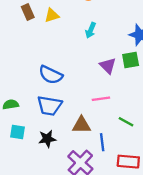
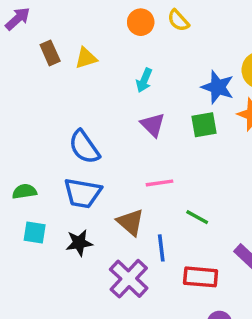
purple triangle: (108, 66) -> (153, 125), moved
blue semicircle: (51, 75) -> (84, 147), turned 30
brown triangle: (81, 125) -> (130, 222), turned 42

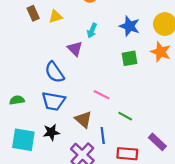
blue star: (218, 87) -> (129, 26), moved
purple triangle: (153, 125) -> (75, 49), moved
pink line: (160, 183) -> (102, 95), turned 35
cyan square: (35, 233) -> (23, 140), moved, size x1.6

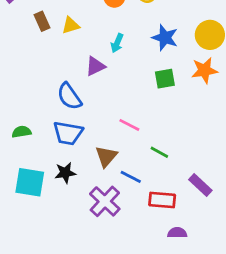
purple triangle: (75, 49) -> (95, 66), turned 49
orange star: (161, 52) -> (204, 70), turned -30
brown triangle: (83, 119) -> (106, 156), turned 30
blue line: (103, 135) -> (131, 177), turned -56

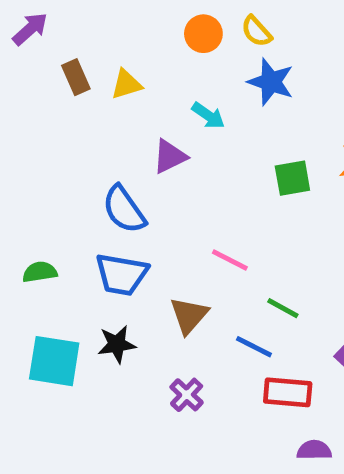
blue star: (165, 38) -> (271, 82), moved
cyan arrow: (117, 43) -> (208, 116), turned -78
blue line: (131, 177) -> (254, 347), moved
purple cross: (105, 201) -> (187, 395), size x0.6

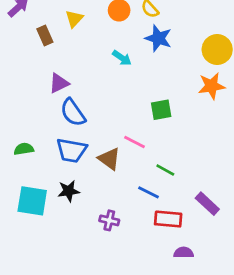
yellow triangle: (126, 84) -> (74, 19), moved, turned -30
purple triangle: (170, 156) -> (59, 83), moved
green square: (292, 178) -> (161, 110), moved
brown triangle: (189, 315) -> (109, 159), moved, turned -35
purple cross: (187, 395) -> (109, 220), turned -30

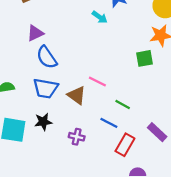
cyan arrow: (122, 58) -> (100, 17), moved
green square: (161, 110) -> (144, 58), moved
red rectangle: (168, 219) -> (125, 145), turned -65
purple cross: (109, 220) -> (77, 137), moved

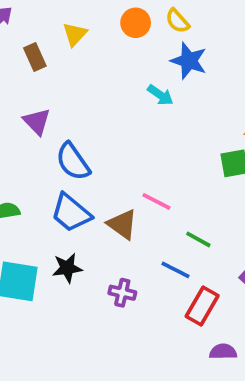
purple triangle: (35, 33) -> (37, 122), moved, turned -48
blue trapezoid: (46, 88) -> (71, 213), turned 30

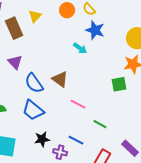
brown rectangle: (35, 57) -> (14, 28), size x1.5
brown triangle: (122, 224) -> (60, 79), moved
black star: (67, 268) -> (42, 139), moved
blue line: (176, 270) -> (76, 140), moved

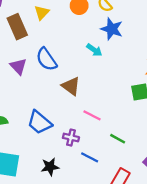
blue semicircle: (34, 83) -> (46, 59), moved
black star: (42, 139) -> (50, 167), moved
purple cross: (60, 152) -> (71, 138), moved

